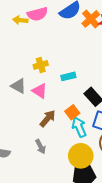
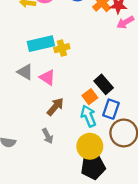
yellow cross: (41, 65) -> (62, 48), moved
cyan rectangle: (68, 76) -> (41, 44), moved, size x1.6
orange square: (72, 112) -> (90, 97), moved

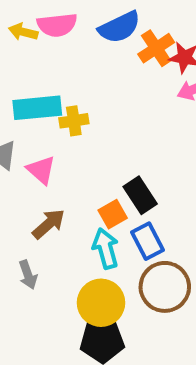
blue rectangle: (111, 109) -> (147, 241), turned -54

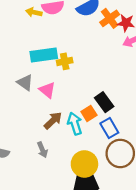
cyan arrow: (106, 248) -> (75, 124), moved

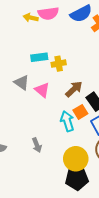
cyan rectangle: (44, 55) -> (39, 57), size x0.7
brown arrow: (53, 121) -> (74, 89), moved

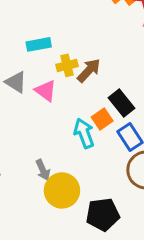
yellow cross: (59, 64) -> (67, 65), moved
brown arrow: (74, 89) -> (89, 70), moved
yellow circle: (76, 159) -> (62, 190), moved

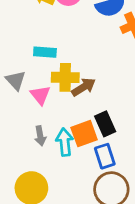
yellow cross: (67, 65) -> (65, 77), size x1.4
orange square: (102, 119) -> (84, 134), size x1.4
gray arrow: (43, 170) -> (40, 136), moved

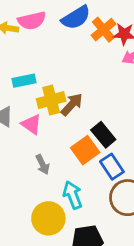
cyan arrow: (65, 142) -> (73, 195), moved

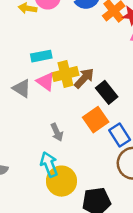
pink triangle: (31, 124) -> (46, 82), moved
black rectangle: (103, 135) -> (107, 92), moved
cyan arrow: (73, 195) -> (49, 164), moved

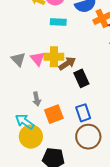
cyan rectangle: (41, 56) -> (58, 22), moved
orange square: (96, 120) -> (54, 114), moved
cyan arrow: (49, 164) -> (25, 122), turned -48

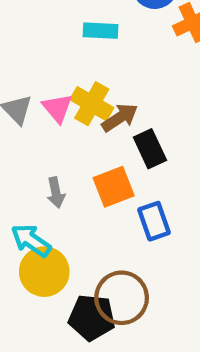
yellow cross: (54, 57) -> (92, 104), turned 30
orange square: (54, 114) -> (114, 187), moved
brown circle: (88, 137) -> (122, 298), moved

